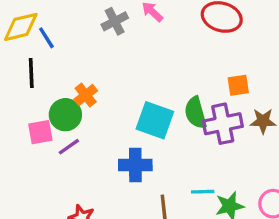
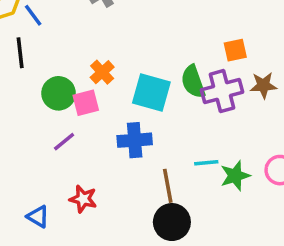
orange cross: (86, 95) -> (102, 72), moved
pink square: (40, 132) -> (86, 103), moved
purple line: (69, 147) -> (64, 142), moved

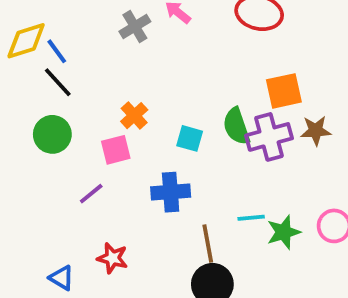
orange square: (235, 50) -> (284, 91), size x1.4
black line: (20, 53) -> (58, 82), moved, turned -36
cyan square: (151, 92) -> (190, 138), size x0.6
green circle: (59, 93) -> (52, 134), moved

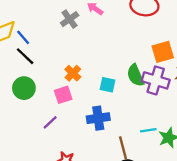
purple cross: (269, 137) -> (156, 80), turned 36

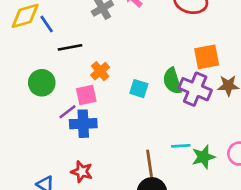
black line: (25, 56) -> (70, 47), moved, turned -60
blue cross: (98, 118) -> (83, 124), moved
purple line: (50, 122) -> (67, 112), moved

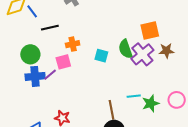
orange cross: (100, 71) -> (73, 44), turned 32
purple cross: (195, 89) -> (142, 54), turned 30
blue cross: (83, 124) -> (35, 76), moved

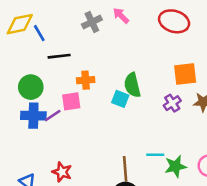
green semicircle: (125, 49) -> (132, 85), moved
purple cross: (142, 54) -> (172, 103), size x0.6

